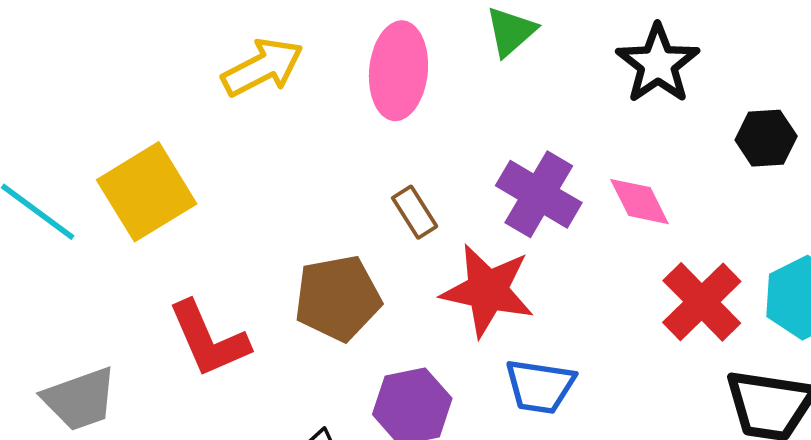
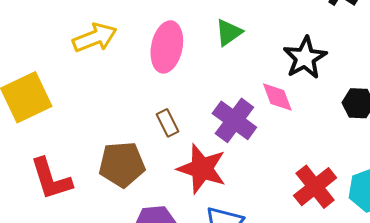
pink diamond: (639, 202) -> (277, 97), moved

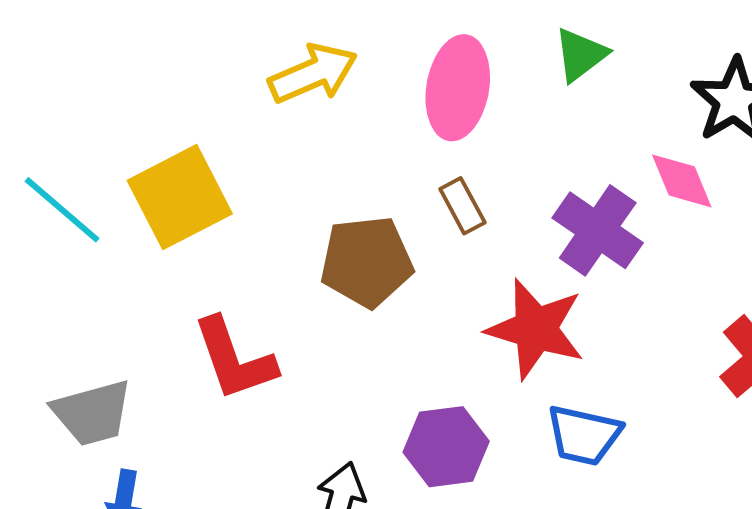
brown rectangle: (167, 123) -> (462, 206), moved
brown pentagon: (122, 164) -> (367, 262), moved

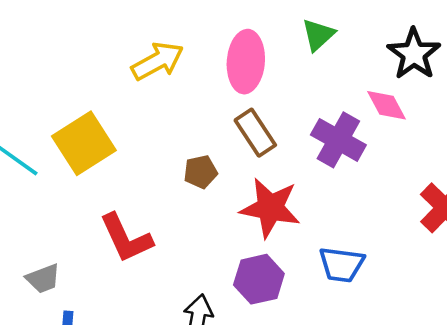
brown rectangle: (462, 206) -> (255, 133), size x1.4
brown pentagon: (367, 262) -> (200, 172), size x0.6
red star: (536, 329) -> (270, 208), moved
gray trapezoid: (92, 413) -> (43, 279), size x0.7

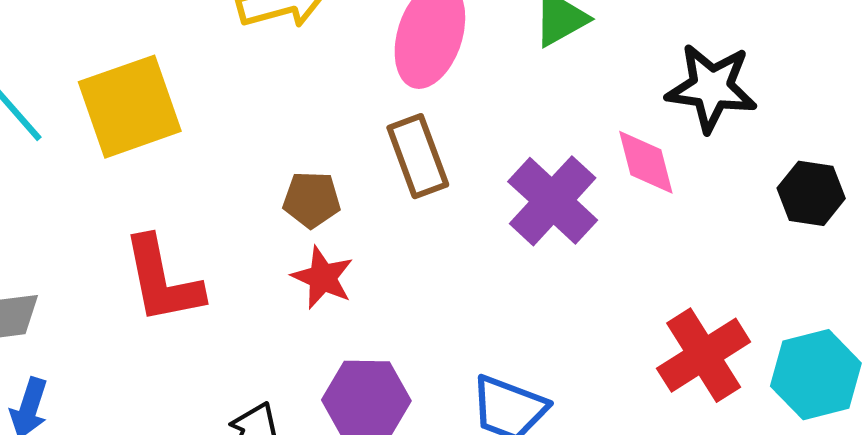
black star: (414, 54) -> (711, 88), turned 30
red star: (270, 208) -> (323, 278), moved, size x0.6

